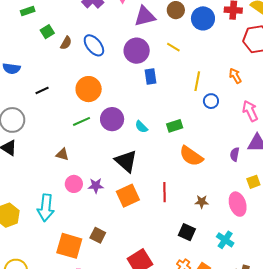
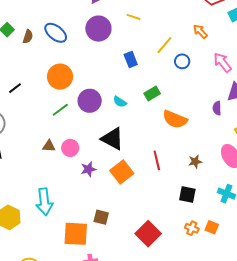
blue rectangle: (151, 77) -> (131, 59), moved
yellow line: (197, 81) -> (164, 45), turned 42
pink circle: (74, 184) -> (70, 148), moved

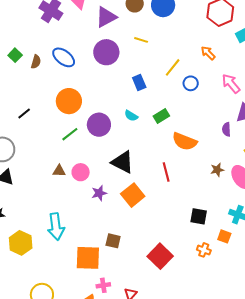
cyan semicircle: (120, 102) -> (131, 116), moved
red line: (157, 160) -> (166, 172), moved
brown star: (195, 162) -> (217, 170), moved
orange square: (212, 227) -> (224, 236), moved

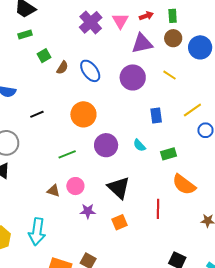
green line: (70, 134) -> (67, 154), moved
brown triangle: (59, 171) -> (53, 191), moved
orange square: (133, 195) -> (119, 222), size x0.7

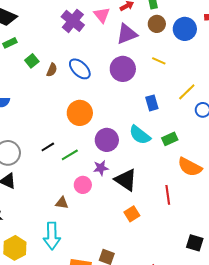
black line: (37, 114) -> (48, 147), moved
cyan semicircle: (139, 145) -> (140, 135), size x1.6
brown triangle: (53, 191) -> (62, 203), moved
purple star: (88, 211) -> (101, 168), moved

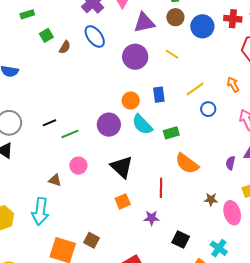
blue ellipse: (80, 69) -> (95, 37), moved
orange circle: (80, 113) -> (131, 101), moved, size x0.7
purple star: (101, 168) -> (152, 218), moved

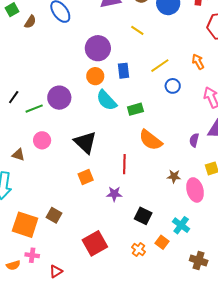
purple circle: (135, 57) -> (98, 48), moved
black line: (49, 123) -> (14, 97), turned -32
purple circle: (109, 125) -> (59, 98), moved

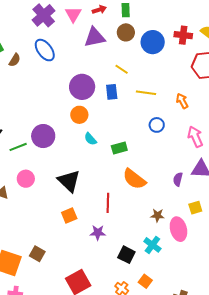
yellow line: (160, 66) -> (146, 93), moved, turned 42
blue rectangle: (124, 71) -> (112, 92), moved
cyan semicircle: (106, 100) -> (90, 139), size x0.6
cyan cross: (181, 225) -> (152, 245), moved

